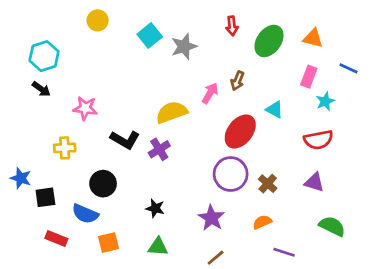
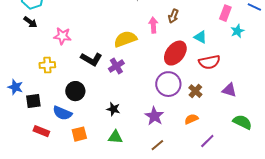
pink arrow: (210, 93) -> (153, 25), turned -35
red semicircle: (318, 140) -> (209, 62), moved
purple line: (284, 252) -> (207, 141), turned -63

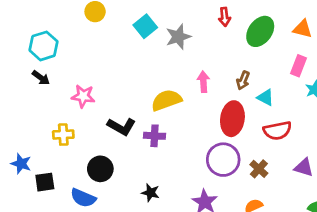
brown arrow: (173, 16) -> (243, 80), moved
red ellipse: (175, 53) -> (232, 119), turned -30
purple cross: (116, 66) -> (154, 136), turned 35

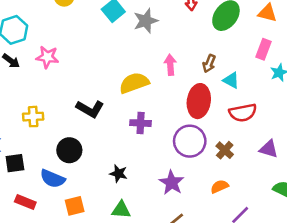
pink star: (83, 96) -> (47, 57), moved
purple cross: (154, 136) -> (141, 123), moved

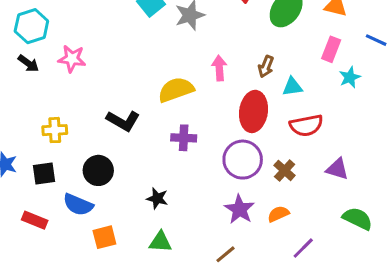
cyan triangle: (231, 80) -> (292, 87), turned -36
black square: (15, 163) -> (44, 174), moved
purple star: (172, 183) -> (240, 209), moved
red rectangle: (25, 202) -> (35, 220), moved

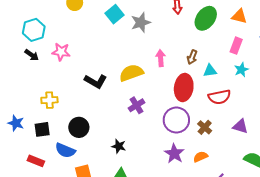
cyan star: (350, 77) -> (241, 70), moved
black L-shape: (123, 121) -> (96, 81), moved
purple cross: (184, 138) -> (137, 105), turned -35

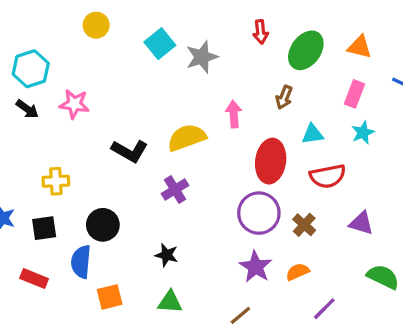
brown arrow: (192, 57) -> (284, 97), moved
purple cross: (137, 105) -> (175, 190), moved
blue semicircle: (65, 150) -> (81, 262), turned 72

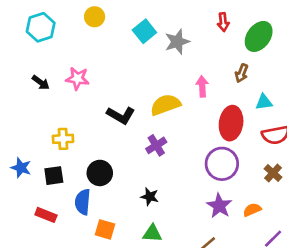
cyan hexagon: (31, 69) -> (41, 27), moved
brown cross: (304, 225) -> (273, 173), moved
orange square: (110, 297) -> (105, 229), turned 30

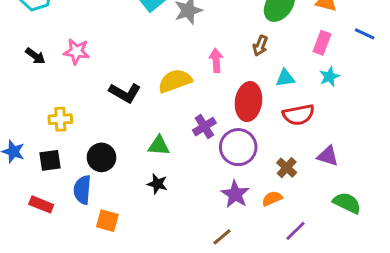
purple cross: (156, 145) -> (204, 127), moved
brown cross: (273, 173) -> (287, 168), moved
green triangle: (152, 233) -> (159, 146), moved

